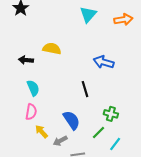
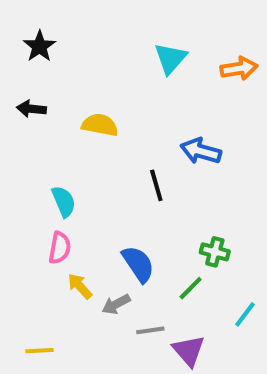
black arrow: (26, 60) -> (31, 109), moved
black line: (85, 89) -> (156, 185), moved
cyan line: (115, 144) -> (245, 314), moved

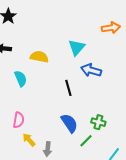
cyan triangle: (170, 58) -> (77, 47), moved
cyan semicircle: (64, 201) -> (21, 79), moved
blue semicircle: (138, 264) -> (69, 123), moved
gray arrow: (116, 304) -> (48, 149), turned -56

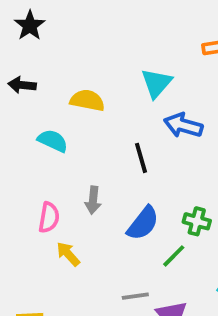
cyan semicircle: (21, 79) -> (53, 141), turned -42
blue semicircle: (69, 123) -> (143, 223), turned 72
gray arrow: (48, 149) -> (93, 200), moved

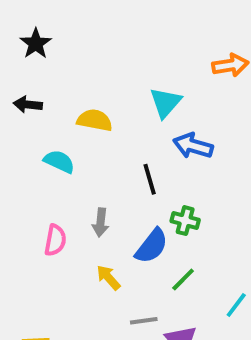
green cross: (197, 221) -> (185, 221), moved
yellow arrow: (68, 254) -> (108, 278), moved

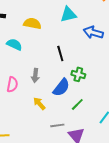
cyan triangle: (165, 103) -> (68, 14), turned 36
blue arrow: (193, 146) -> (93, 32), moved

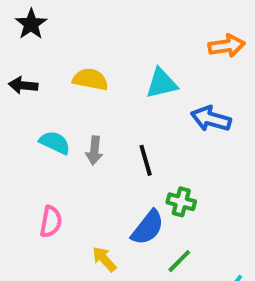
yellow semicircle: (32, 23) -> (90, 79), moved
gray arrow: (35, 75) -> (94, 150), moved

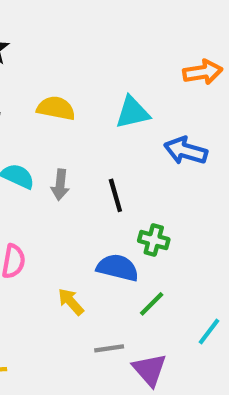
blue semicircle: (148, 228) -> (118, 268), turned -114

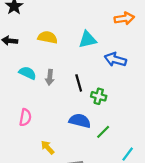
green cross: (154, 240) -> (99, 96), moved
yellow arrow: (71, 302) -> (48, 147), moved
green line: (152, 304) -> (103, 132), moved

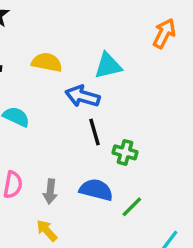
orange arrow: (124, 18) -> (164, 33), turned -54
blue arrow: (115, 60) -> (83, 96), moved
gray arrow: (50, 77) -> (50, 191), moved

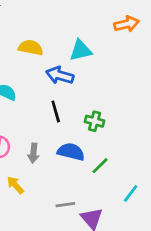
orange arrow: (164, 33) -> (126, 24), turned 50
black line: (94, 132) -> (56, 111), moved
yellow arrow: (47, 231) -> (15, 185), moved

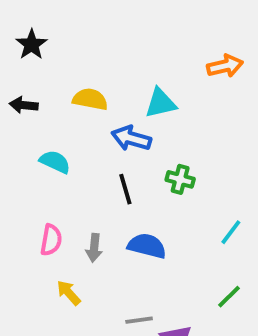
green cross: (95, 121) -> (180, 179), moved
green line: (100, 166) -> (229, 297), moved
cyan line: (131, 193) -> (231, 232), moved

